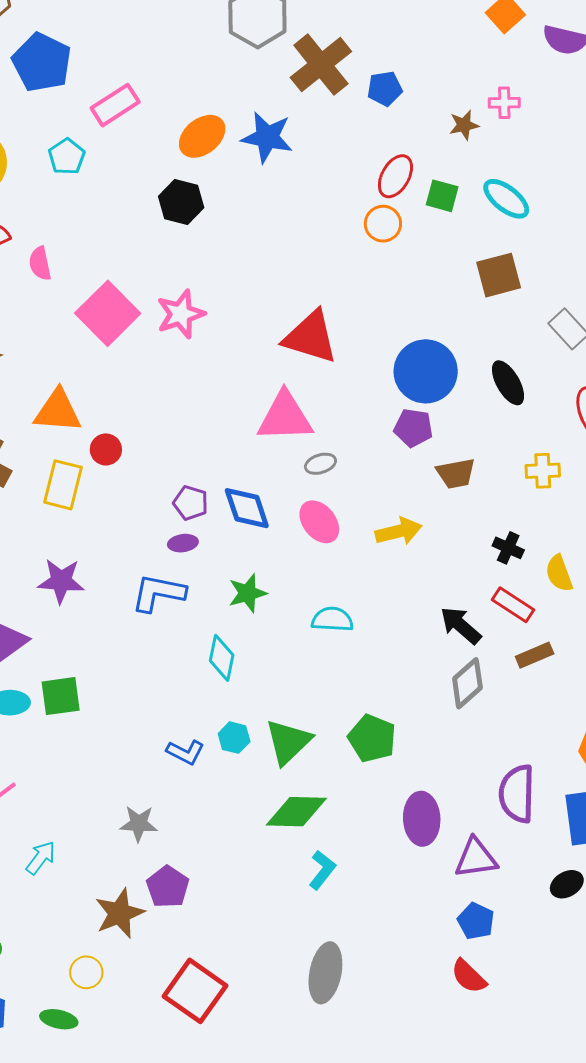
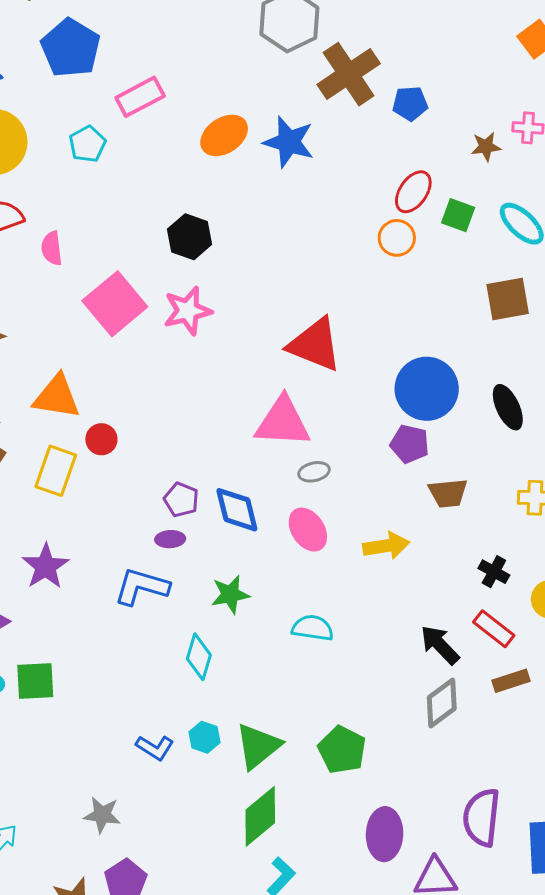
black hexagon: (181, 202) -> (190, 237), moved
purple star: (61, 581) -> (46, 566), turned 30
green diamond: (296, 812) -> (260, 816), turned -46

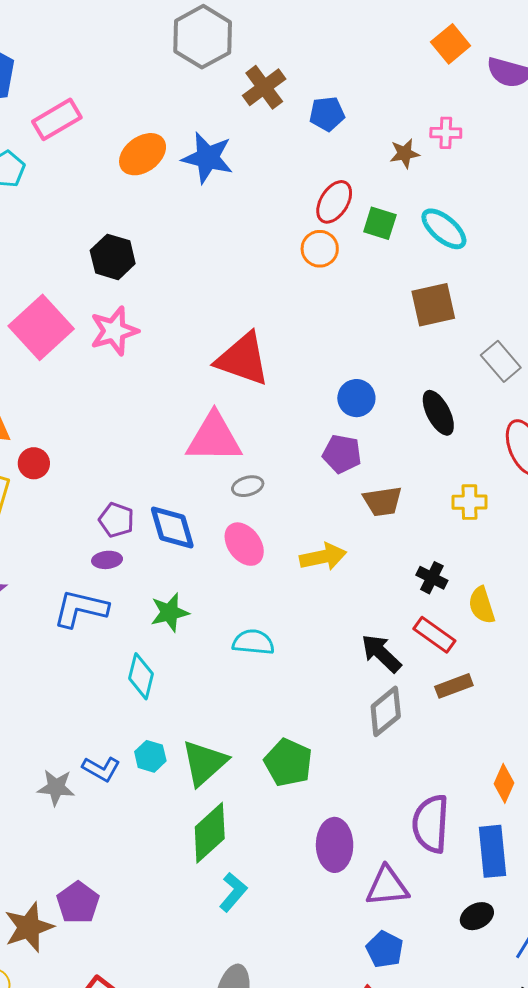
brown cross: (349, 74) -> (264, 87), size x0.7
blue circle: (427, 389) -> (356, 398), size x0.6
gray star: (102, 815) -> (56, 787), moved

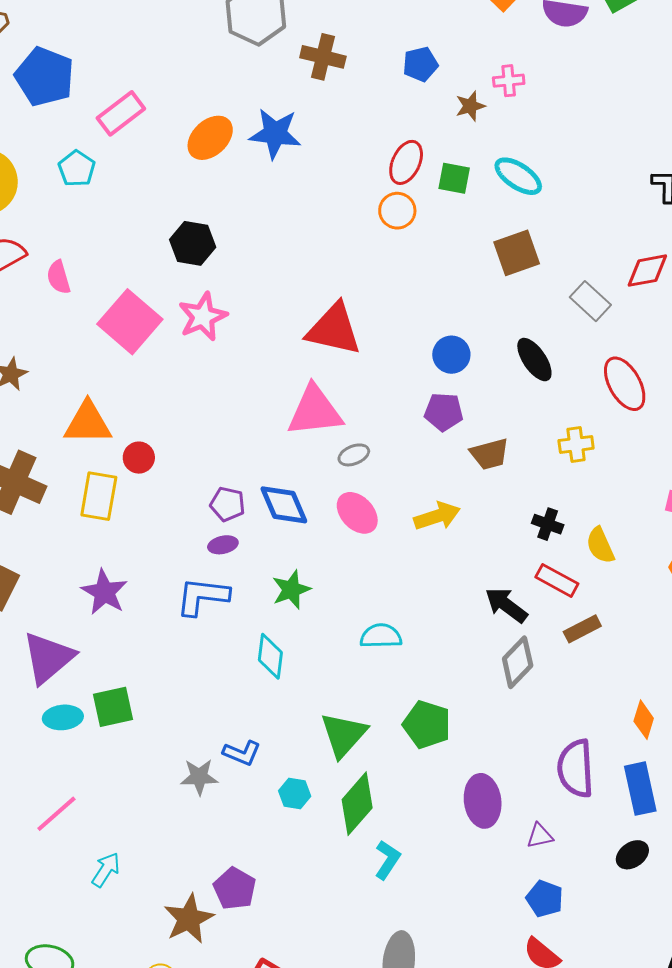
brown cross: (264, 87) -> (323, 57), turned -33
blue pentagon: (327, 114) -> (420, 64), moved
cyan semicircle: (253, 642) -> (381, 636), moved
cyan hexagon: (150, 756) -> (295, 793), moved
purple triangle: (387, 886) -> (540, 836), size x0.6

